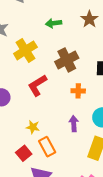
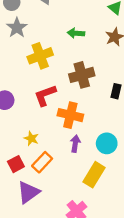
orange cross: (78, 91) -> (70, 115), moved, size x1.6
orange rectangle: (47, 147) -> (42, 162), turned 60

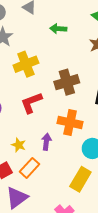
green arrow: (76, 33) -> (58, 29), moved
orange cross: (70, 115) -> (70, 122), moved
purple arrow: (75, 144) -> (46, 142), moved

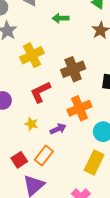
orange cross: (70, 122) -> (79, 108), turned -30
purple arrow: (46, 142) -> (58, 129), turned 63
yellow star: (19, 145) -> (31, 124), moved

